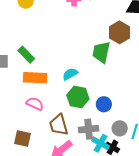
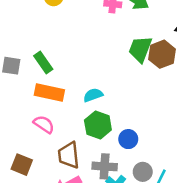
green trapezoid: (101, 52) -> (140, 49), moved

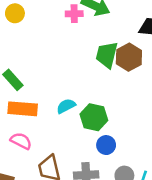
green hexagon: (98, 125) -> (94, 117), moved

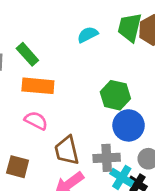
cyan semicircle: (66, 106) -> (88, 35), moved
blue circle: (106, 145) -> (129, 125), size x1.5

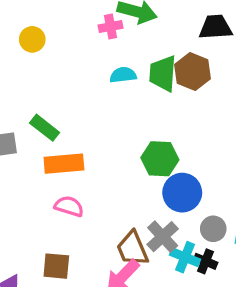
cyan semicircle: (88, 35) -> (123, 75), moved, turned 30
brown trapezoid: (67, 150) -> (132, 249), moved
gray cross: (107, 158) -> (163, 237), turned -30

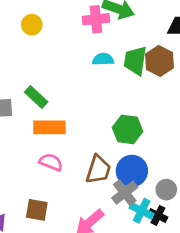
pink cross: (111, 27) -> (96, 19), size x1.4
blue circle: (182, 193) -> (132, 171), moved
brown trapezoid: (132, 249) -> (98, 170), moved, turned -144

